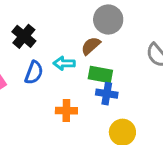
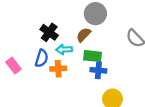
black cross: (24, 36) -> (49, 32), moved
orange cross: (66, 111) -> (58, 69), moved

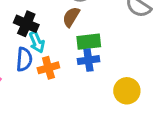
cyan arrow: (64, 49) -> (37, 42), moved, turned -98
blue cross: (98, 70) -> (88, 60), moved

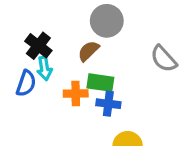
blue cross: (88, 60) -> (108, 104), moved
orange cross: (48, 68) -> (76, 94), moved

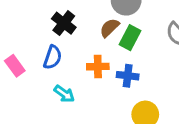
cyan arrow: (44, 68) -> (64, 94), moved, turned -45
green rectangle: (100, 83) -> (130, 38), moved, turned -70

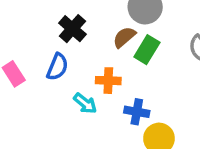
blue cross: (128, 76) -> (137, 112), moved
cyan arrow: (64, 94) -> (85, 103), moved

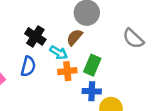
green rectangle: (147, 50) -> (92, 65), moved
cyan arrow: (85, 103) -> (59, 53), moved

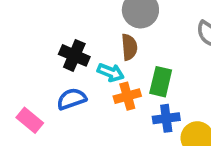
brown semicircle: (75, 37) -> (129, 47), turned 144
blue semicircle: (28, 66) -> (72, 99), turned -114

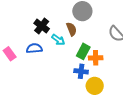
brown semicircle: (129, 47) -> (71, 29), turned -32
orange cross: (127, 96) -> (96, 58), moved

